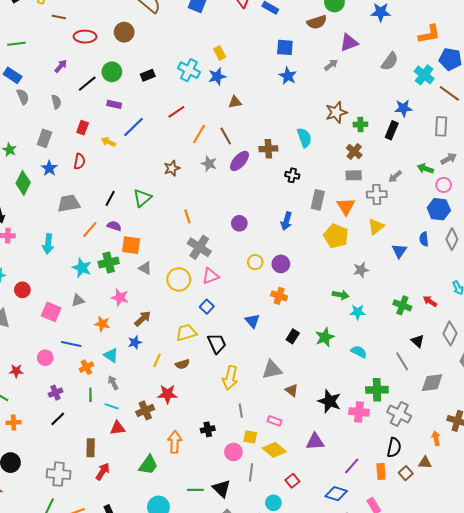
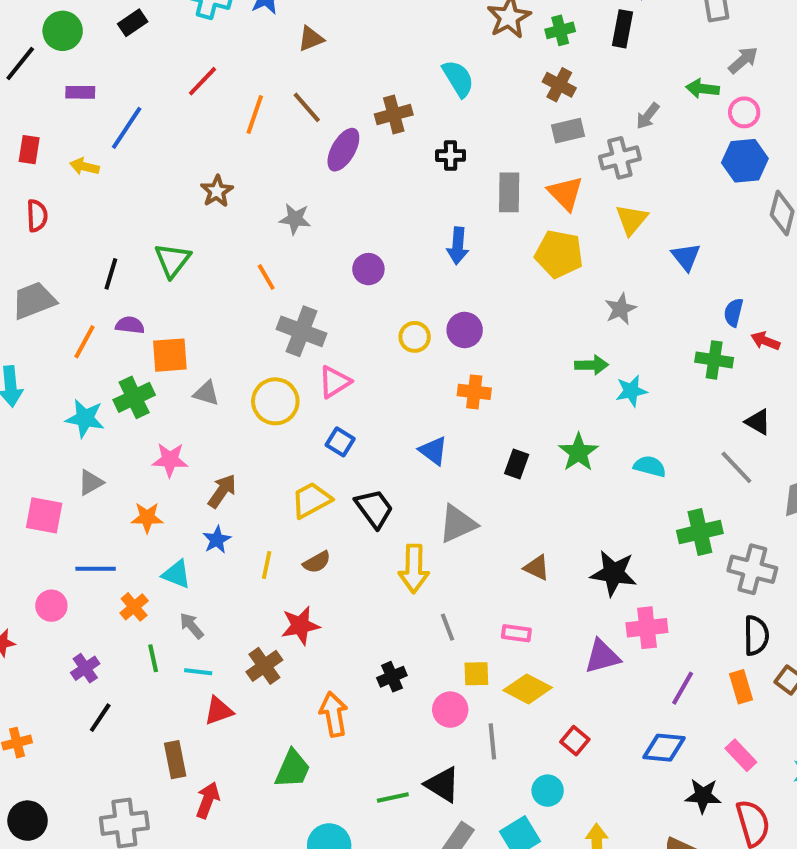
gray star: (209, 164) -> (295, 219), moved
blue semicircle: (424, 239) -> (734, 312), moved, turned 32
gray triangle: (272, 370) -> (458, 524), moved
pink cross: (359, 412) -> (647, 628), moved

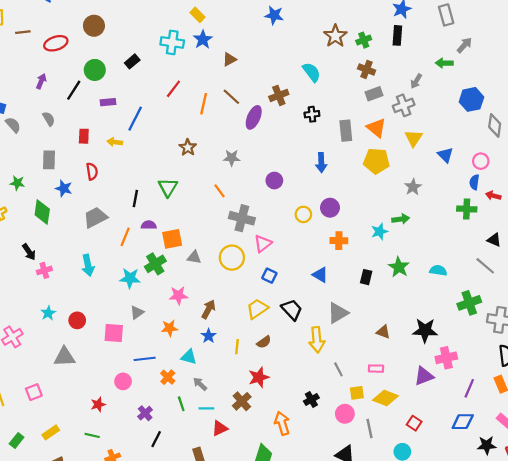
pink circle: (744, 112) -> (481, 161), moved
cyan star: (631, 391) -> (379, 232), moved

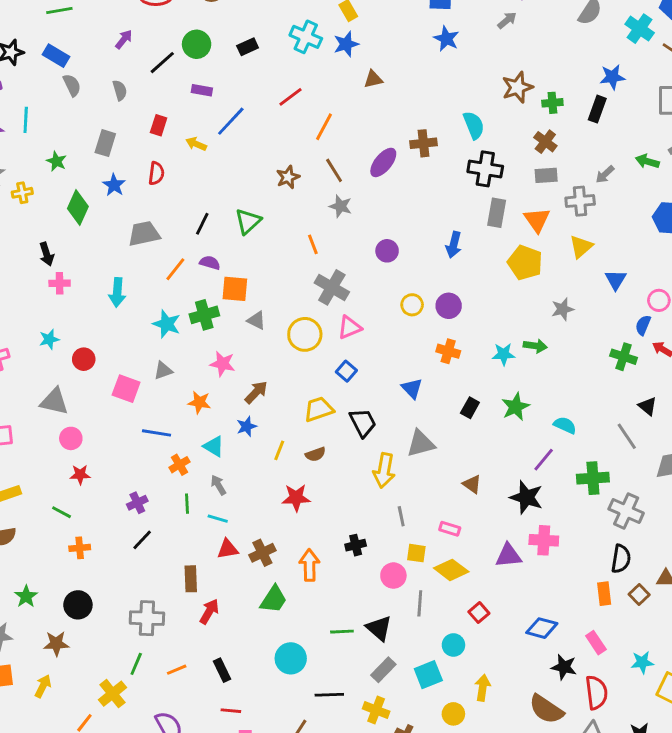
brown line: (231, 97) -> (334, 170), moved
black cross: (312, 114) -> (485, 169), moved, size x1.6
pink circle: (123, 381) -> (71, 438), moved
purple line: (469, 388) -> (544, 460), moved
brown cross: (242, 401) -> (262, 553), moved

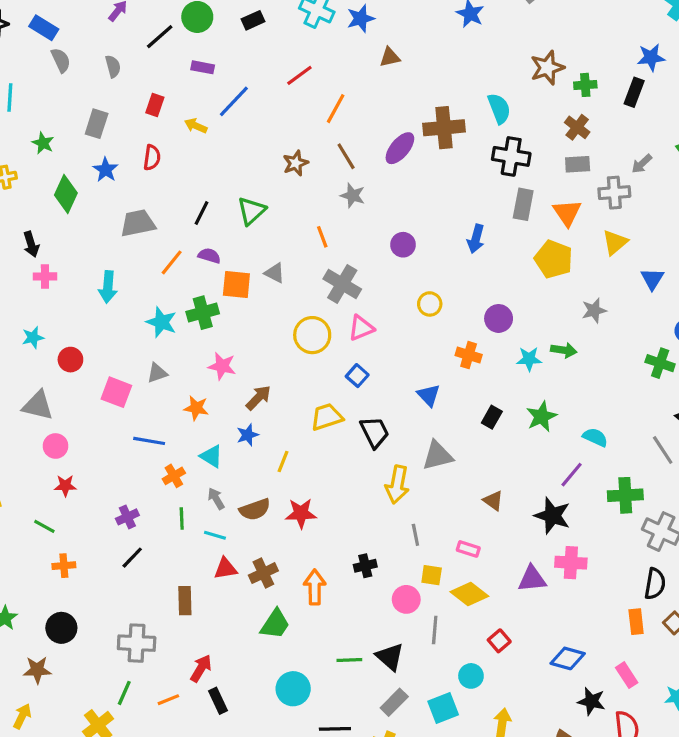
brown cross: (423, 143) -> (444, 128), size x1.4
purple circle: (449, 306) -> (499, 318), moved
gray triangle: (256, 320) -> (275, 273), moved
brown semicircle: (315, 454) -> (255, 509), moved, size x1.4
red arrow: (209, 612) -> (201, 668), moved

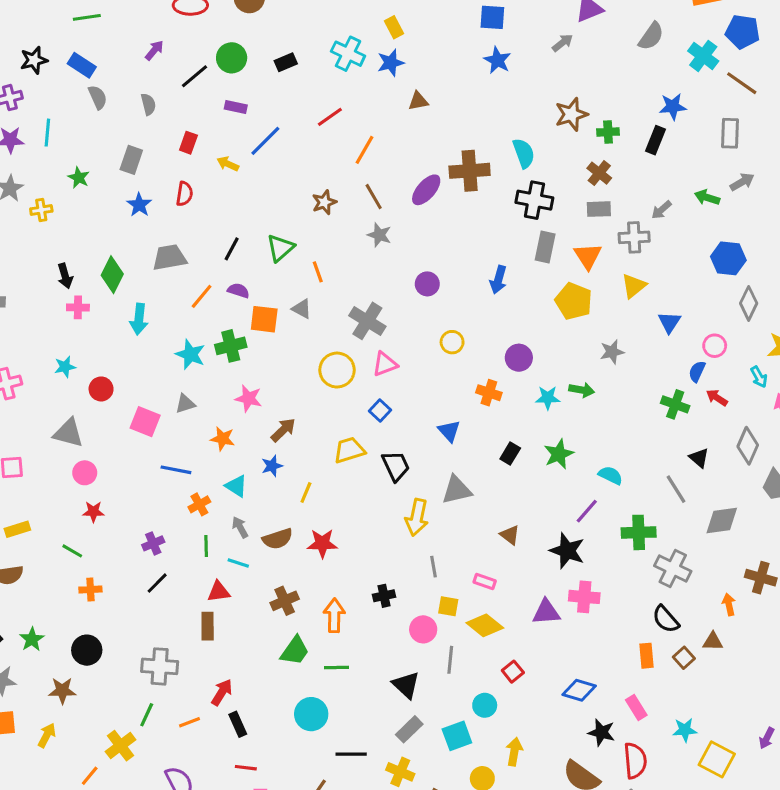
green diamond: (66, 194) -> (112, 275), moved
orange line: (322, 237) -> (318, 272), moved
red triangle: (225, 569) -> (219, 592), moved
black semicircle: (655, 584) -> (666, 619), turned 128
green line: (349, 660) -> (336, 667), moved

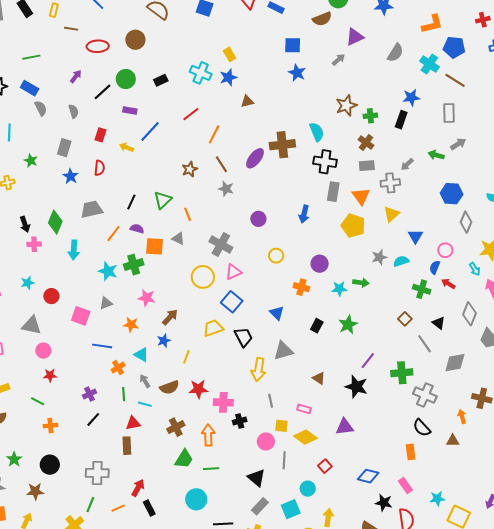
blue square: (380, 410) -> (232, 302), size x1.5
cyan semicircle: (611, 475) -> (401, 261), moved, turned -42
pink cross: (584, 597) -> (223, 402), moved
brown square: (684, 658) -> (405, 319), moved

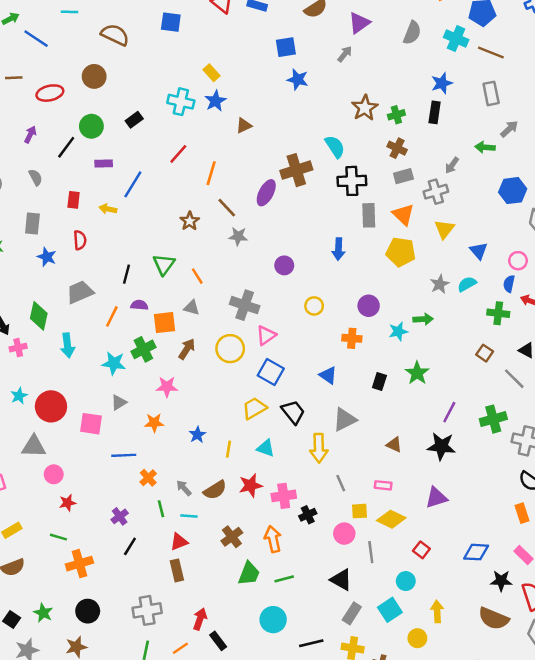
red circle: (51, 296) -> (51, 406), size x1.6
brown arrow: (170, 317) -> (187, 349), moved
cyan triangle: (141, 355) -> (266, 448), moved
orange cross: (50, 426) -> (79, 564), size x1.5

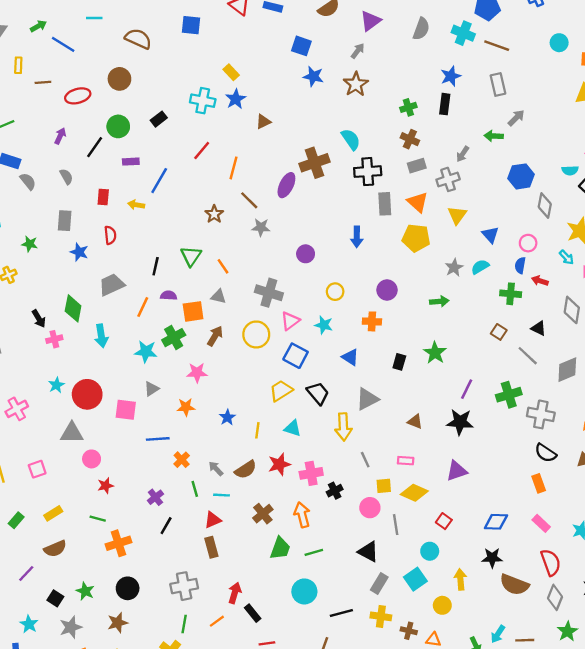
blue square: (286, 47) -> (301, 46), turned 30
brown star: (365, 108) -> (356, 84), moved
cyan star: (398, 331) -> (324, 325), moved, turned 30
black star: (501, 581) -> (492, 558), moved

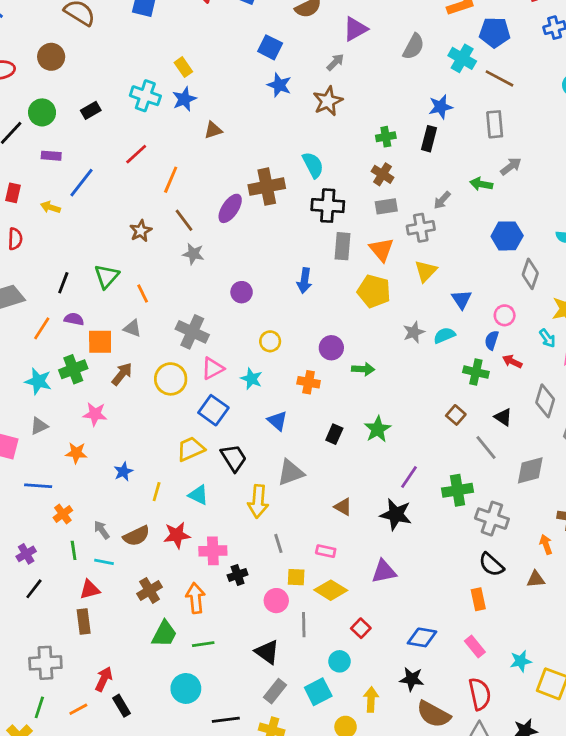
green arrow: (439, 301) -> (363, 369), moved

